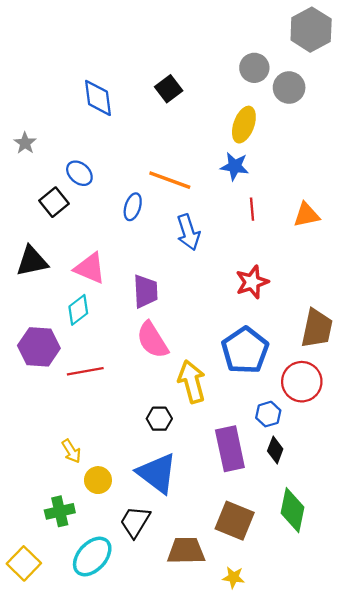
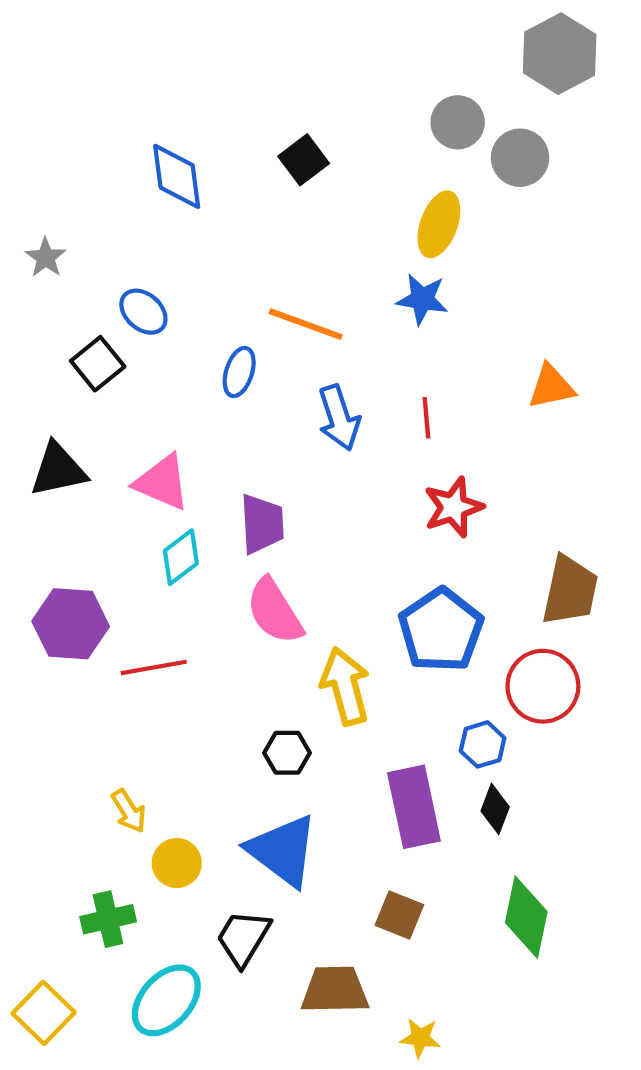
red line: (252, 209) -> (426, 418), moved
cyan diamond: (78, 310) -> (181, 557), moved
brown square: (235, 521) -> (399, 915), moved, size x0.7

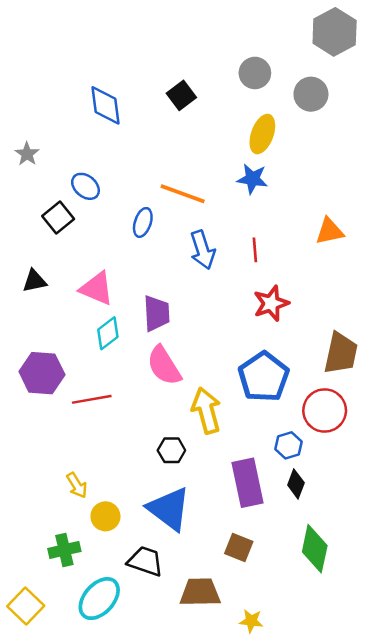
gray circle: (458, 122) -> (255, 73), moved
black triangle: (58, 470) -> (34, 281), size x0.7
black trapezoid: (243, 938) -> (145, 561), turned 78

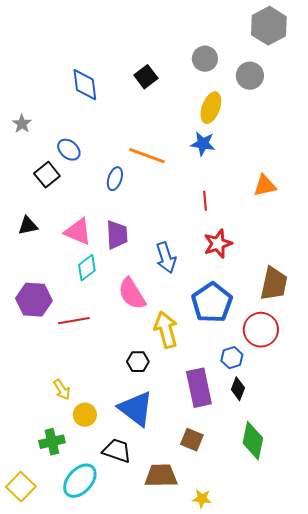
blue arrow: (203, 250) -> (166, 258), moved
purple trapezoid: (157, 313) -> (117, 235), moved

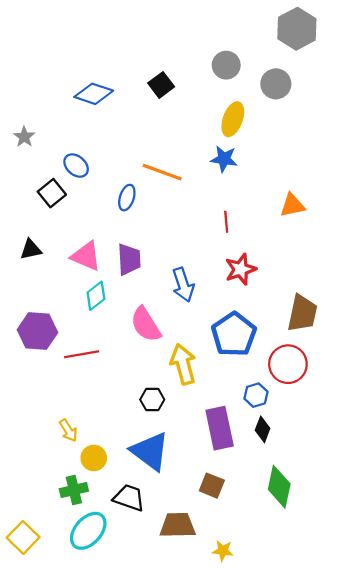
blue diamond: (85, 85) -> (94, 94), turned -64
green cross: (52, 442) -> (74, 490), moved

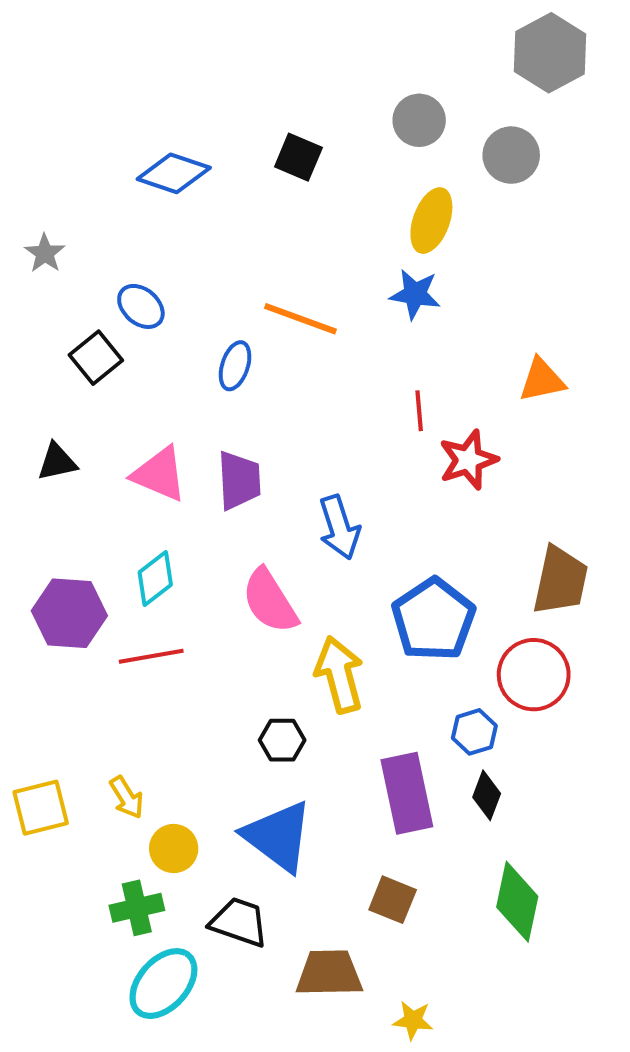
black square: (161, 85) -> (298, 157), turned -30
red star: (241, 269) -> (468, 460), moved
cyan diamond: (96, 296) -> (155, 578), moved
yellow square: (23, 537) -> (41, 808), moved, turned 32

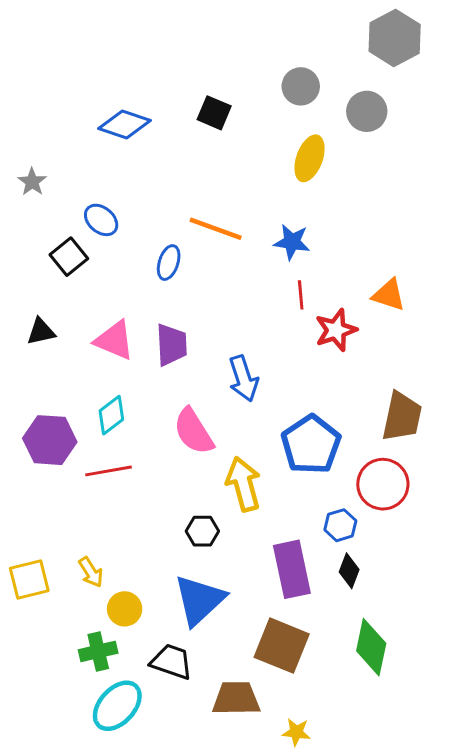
blue star: (415, 294) -> (292, 242), moved
orange triangle: (542, 380) -> (389, 295), moved, turned 30
blue triangle: (278, 836) -> (199, 600), turned 40
brown square: (393, 900) -> (282, 646), size x1.6

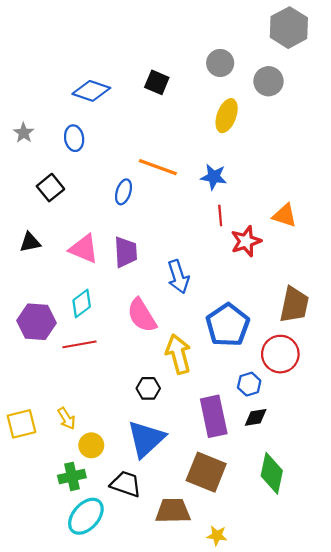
blue ellipse: (101, 220) -> (74, 138), moved, turned 40
black diamond: (349, 571) -> (256, 417), turned 60

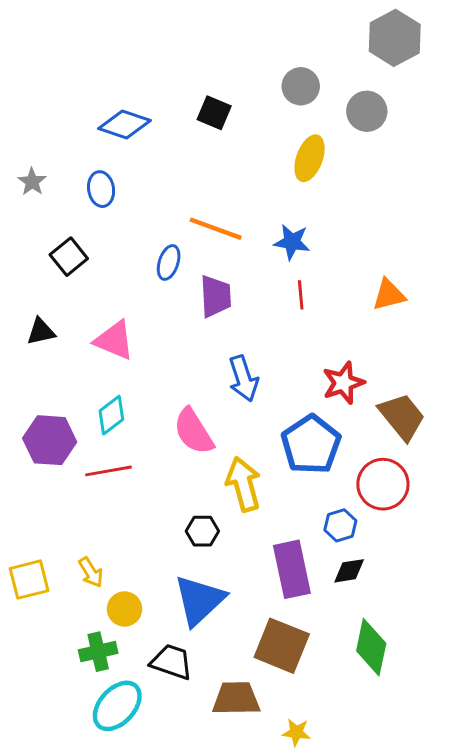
orange triangle: (285, 215) -> (389, 295), turned -32
red star: (246, 241) -> (343, 383), moved
purple trapezoid: (126, 252) -> (216, 296), moved
brown trapezoid: (294, 305) -> (402, 417), turned -51

